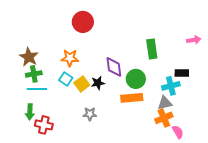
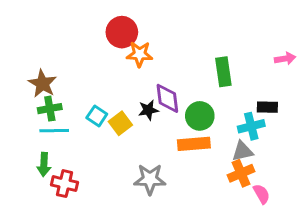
orange star: (70, 58) -> (139, 54), moved
black star: (98, 83) -> (148, 110), moved
gray star: (90, 114) -> (150, 179), moved, size x1.5

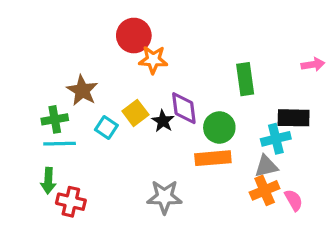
brown star: (42, 84) -> (82, 90), moved
black rectangle: (267, 107) -> (294, 118), size x1.4
black star: (148, 110) -> (163, 121), turned -30
yellow square: (120, 123) -> (135, 113), moved
pink semicircle: (262, 194) -> (294, 200), moved

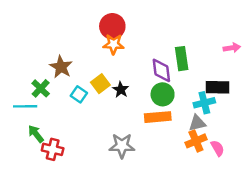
red circle: (134, 36) -> (112, 26), moved
purple diamond: (184, 108) -> (161, 70), moved
green cross: (55, 119) -> (41, 88), turned -36
cyan line: (60, 144) -> (25, 106), moved
green arrow: (48, 181) -> (36, 134), turned 138

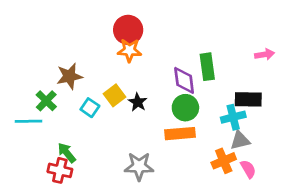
brown star: (61, 67) -> (69, 76), turned 30
gray triangle: (197, 123) -> (240, 140), moved
green arrow: (36, 134) -> (67, 153), moved

